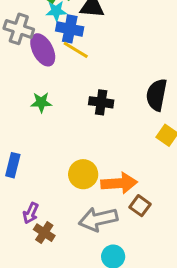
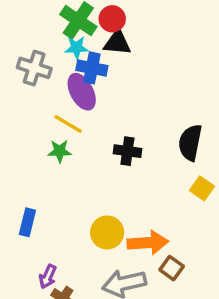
purple ellipse: (43, 50) -> (82, 92), moved
yellow line: (76, 50) -> (68, 124), moved

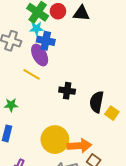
black triangle: (117, 43) -> (81, 13), moved
black semicircle: (190, 143) -> (97, 102), moved
green star: (60, 151) -> (11, 105), moved
yellow circle: (107, 232) -> (55, 140), size x1.4

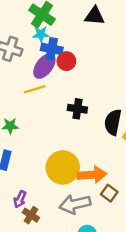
red circle: (58, 11) -> (66, 61), moved
purple ellipse: (40, 55) -> (44, 66), turned 65
yellow line: (31, 74) -> (35, 89), turned -48

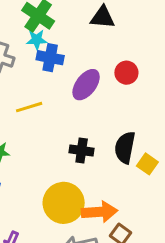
red circle: (66, 61) -> (126, 73), moved
purple ellipse: (44, 66) -> (86, 85), moved
black cross: (77, 109) -> (82, 150), moved

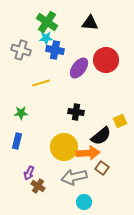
red circle: (126, 73) -> (106, 60), size x1.6
black semicircle: (125, 147) -> (101, 136), moved, turned -140
yellow square: (147, 164) -> (120, 121), turned 32

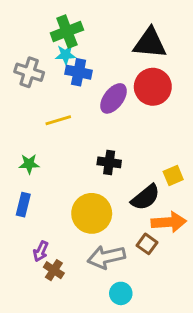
green cross: (47, 22) -> (67, 31), turned 35
black triangle: (90, 23) -> (150, 43), moved, size x1.4
orange arrow: (88, 153) -> (169, 222), moved

